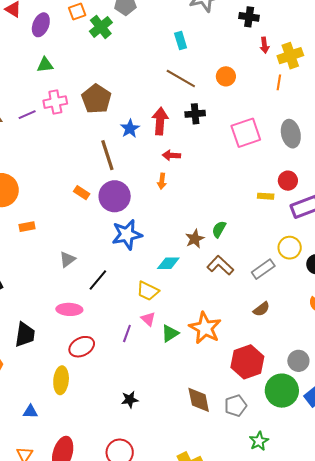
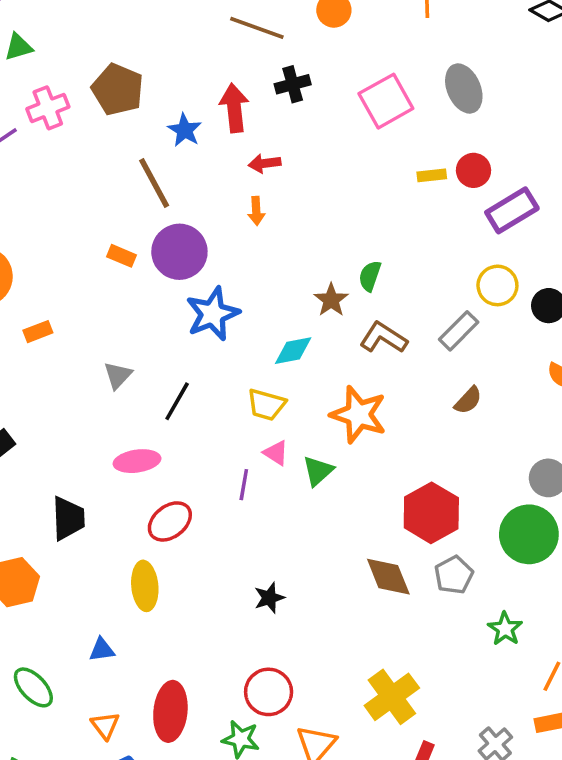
yellow rectangle: (266, 196) -> (432, 175), moved
orange star: (205, 328) -> (359, 415), moved
red hexagon: (247, 362) -> (431, 513), moved

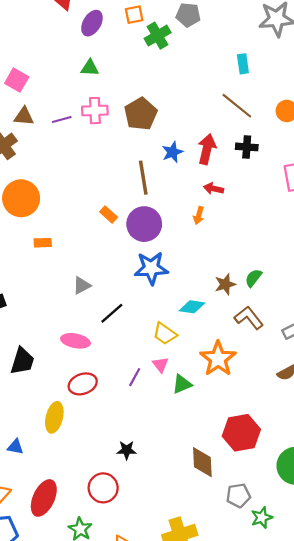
gray pentagon: (454, 575) -> (238, 495), moved
red circle: (269, 692) -> (103, 488), moved

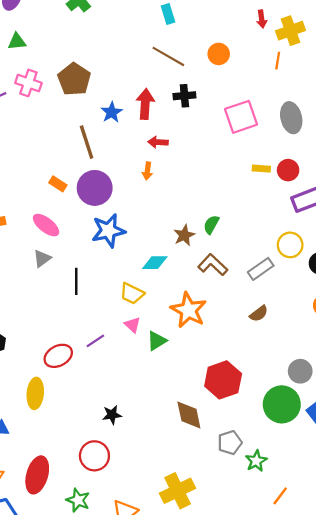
pink cross: (95, 111) -> (28, 83), turned 30
black line: (112, 313) -> (76, 281), turned -40
pink ellipse: (75, 341) -> (46, 225), moved, turned 36
purple line: (135, 377) -> (95, 341), moved, turned 36

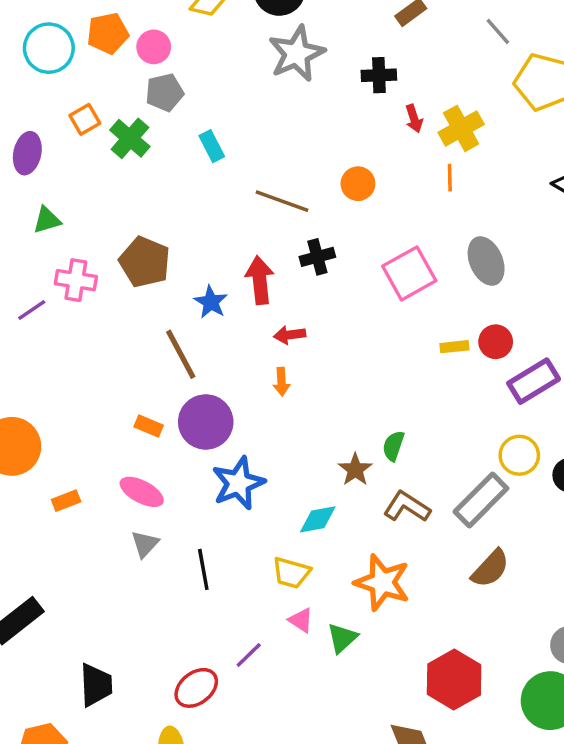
cyan rectangle: (168, 14) -> (212, 146), moved
gray rectangle: (261, 269) -> (481, 500), size x1.4
brown semicircle: (259, 314) -> (490, 568), size x1.4

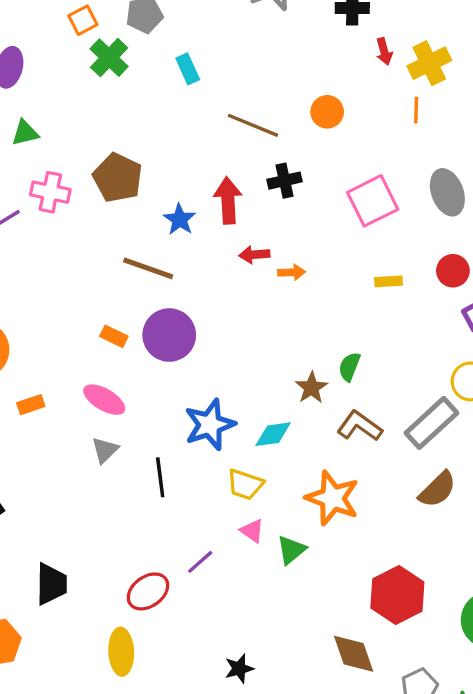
orange square: (85, 119) -> (83, 20), moved
yellow rectangle: (454, 347) -> (389, 281), moved
brown line: (181, 354) -> (148, 268), turned -45
orange arrow: (281, 382) -> (292, 272), moved, turned -92
blue star: (238, 483) -> (210, 425), moved

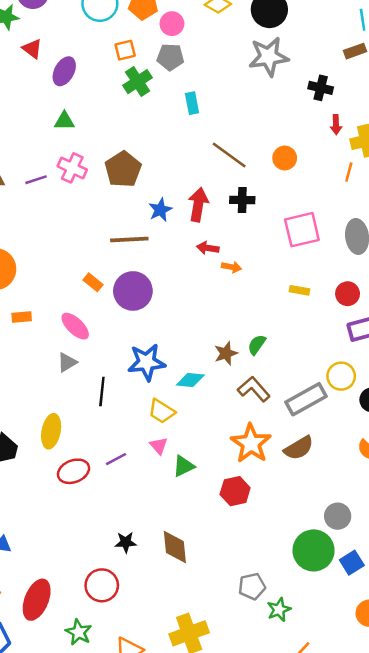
brown line: (148, 268) -> (129, 240), turned -36
orange star: (332, 498) -> (251, 443), moved
red hexagon: (397, 595) -> (235, 491), moved, size x0.7
yellow ellipse: (121, 652) -> (51, 431), moved
brown diamond: (354, 654) -> (175, 547), moved

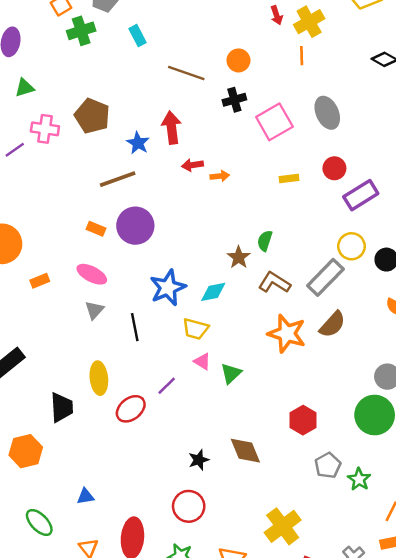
green cross: (138, 82) -> (81, 31), turned 32
black cross: (242, 200) -> (234, 100), moved
red hexagon: (235, 491) -> (303, 420), moved

